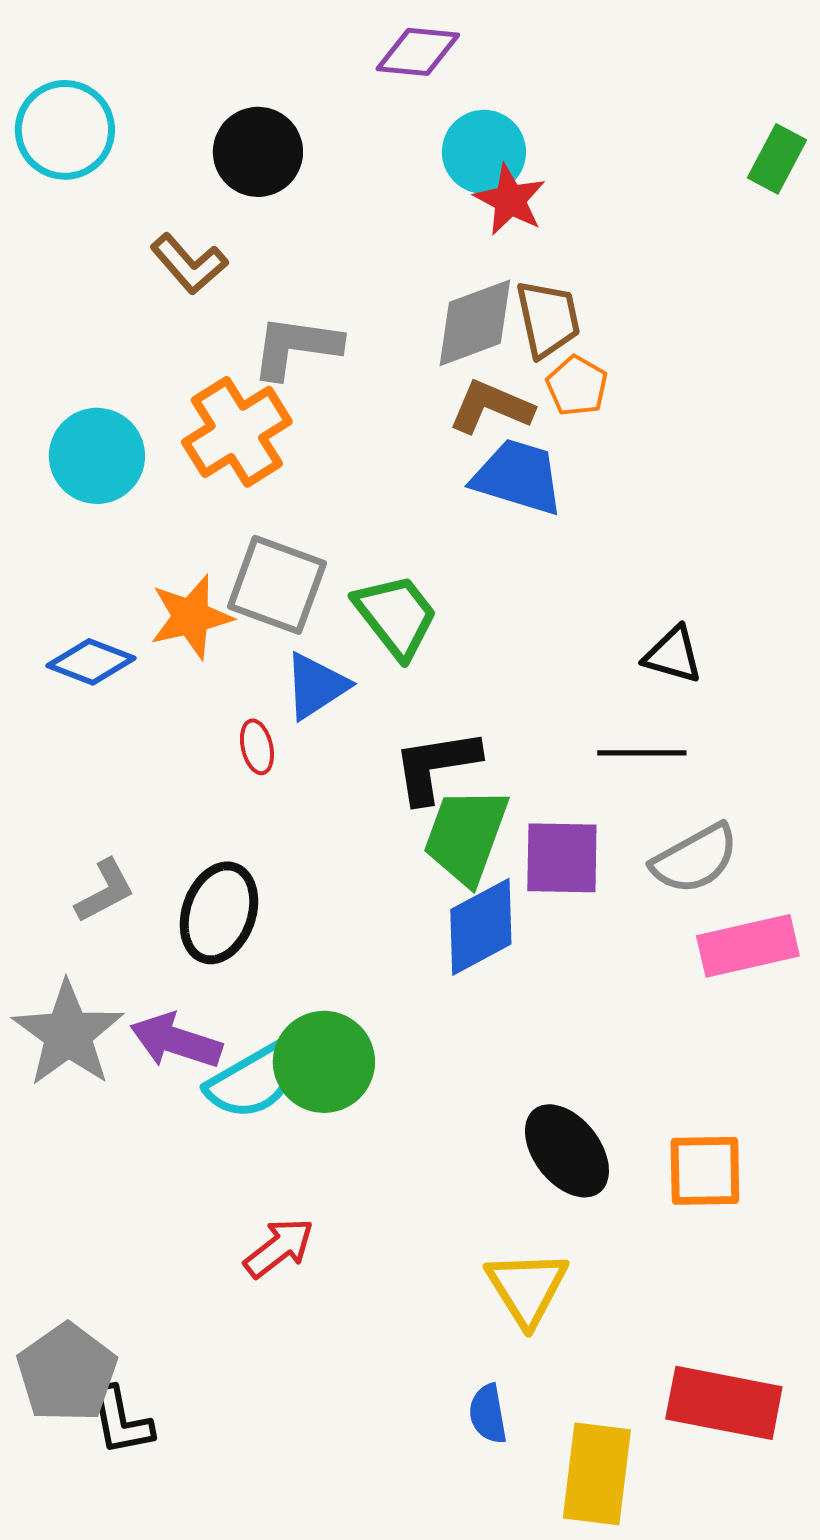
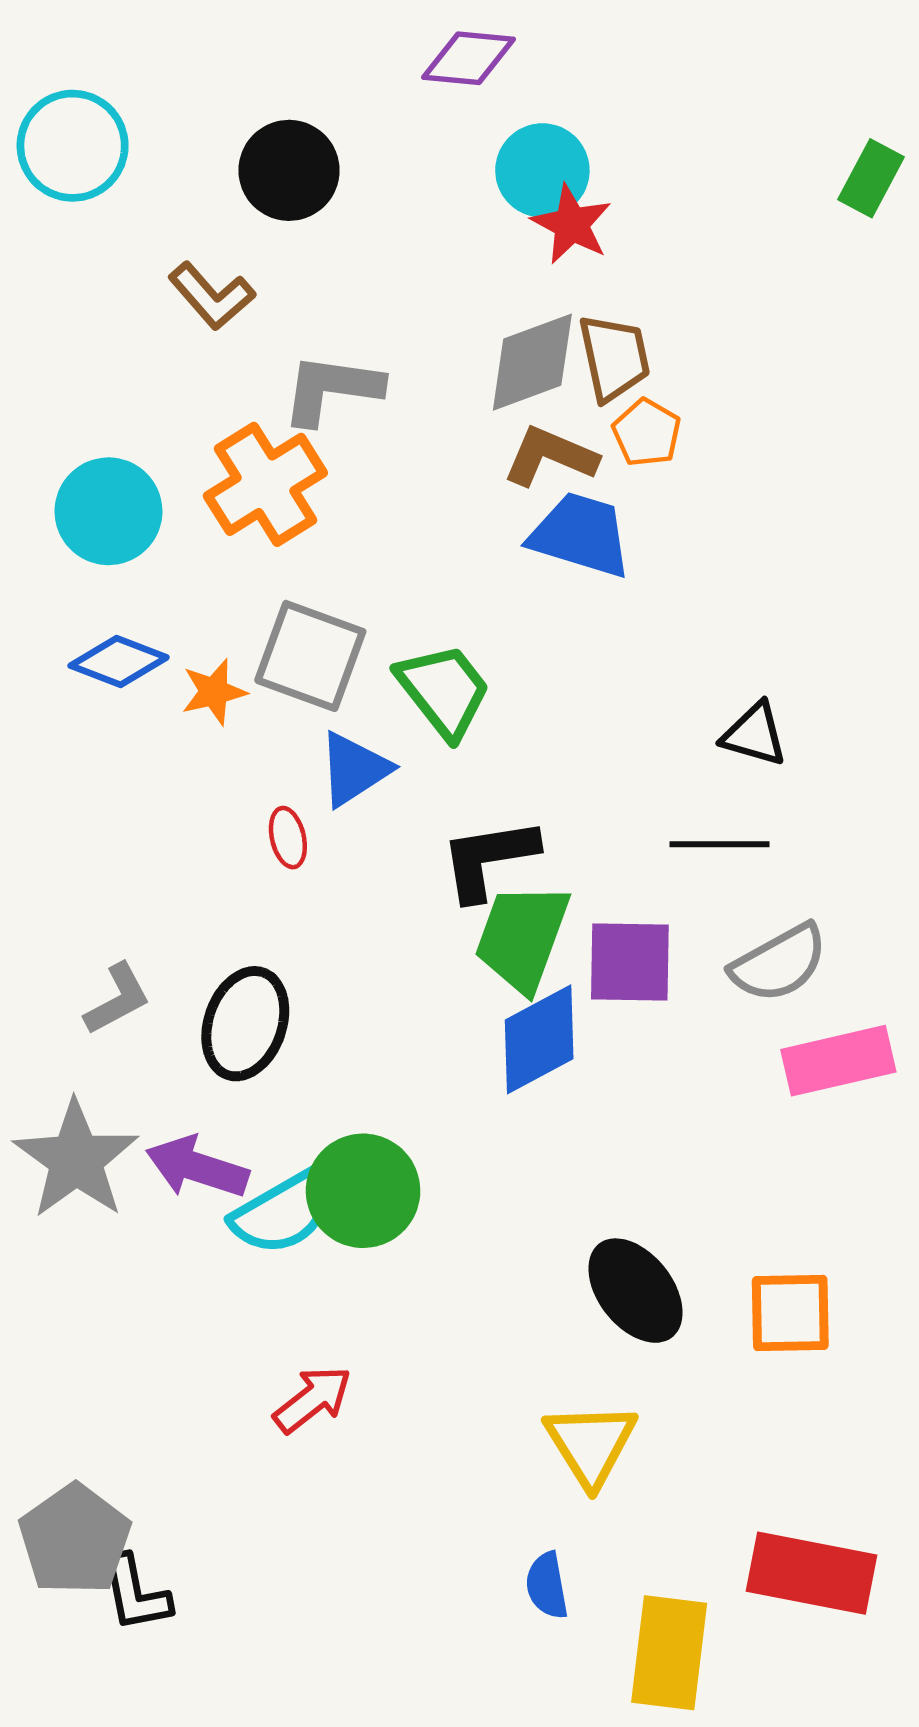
orange star: (191, 617) -> (214, 692), size x0.7
blue diamond: (91, 662) -> (119, 662), moved

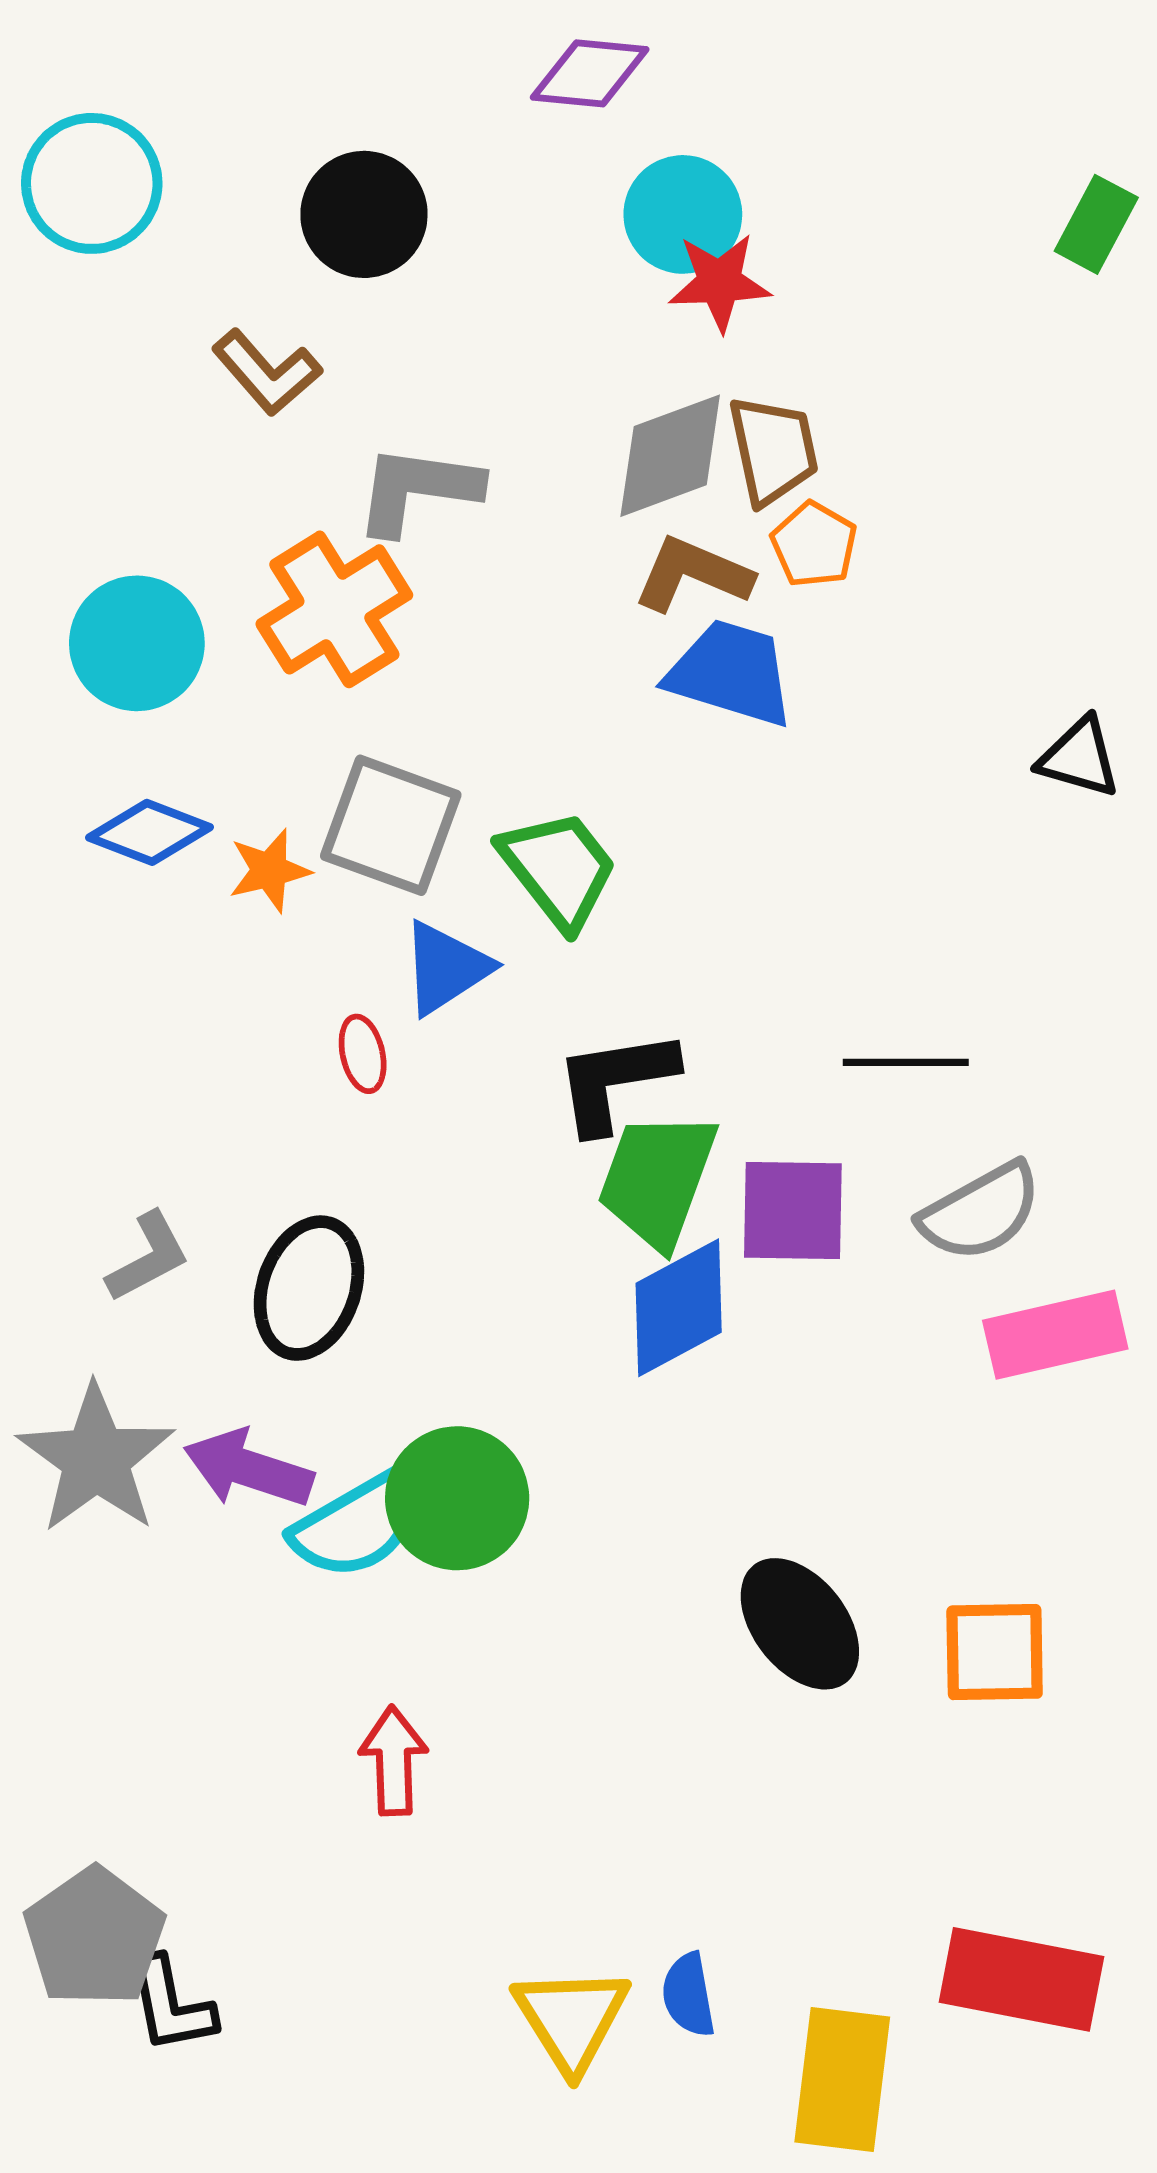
red star: (572, 224) -> (720, 282), turned -30
black triangle: (754, 734) -> (1079, 758), moved
red arrow: (313, 1399) -> (394, 1761), turned -54
yellow triangle: (591, 1444) -> (571, 2019), moved

